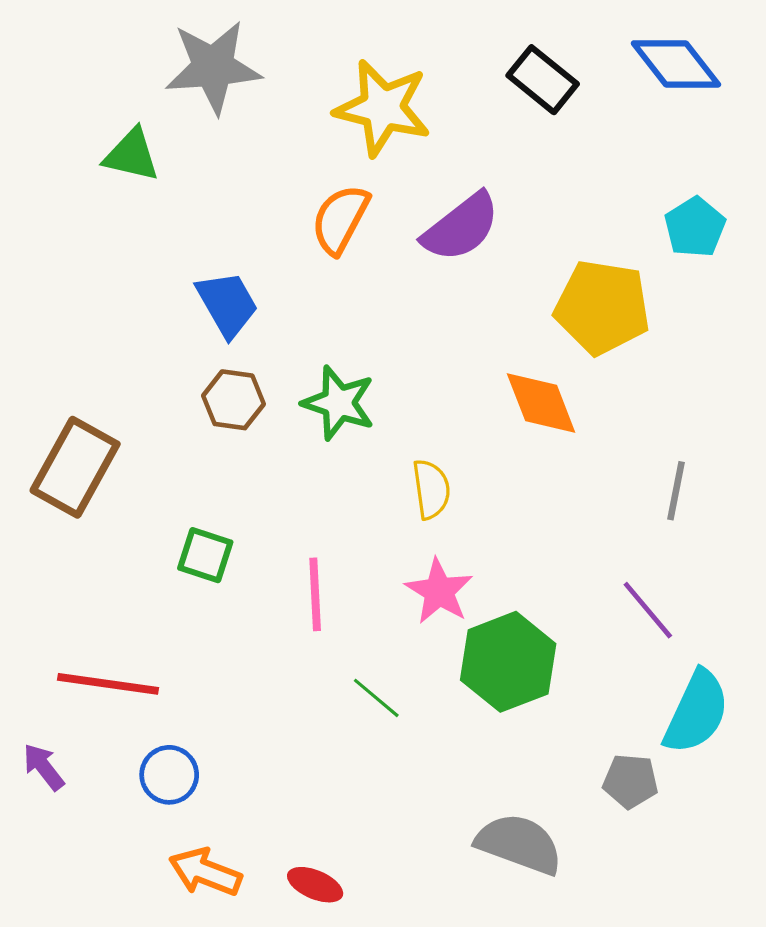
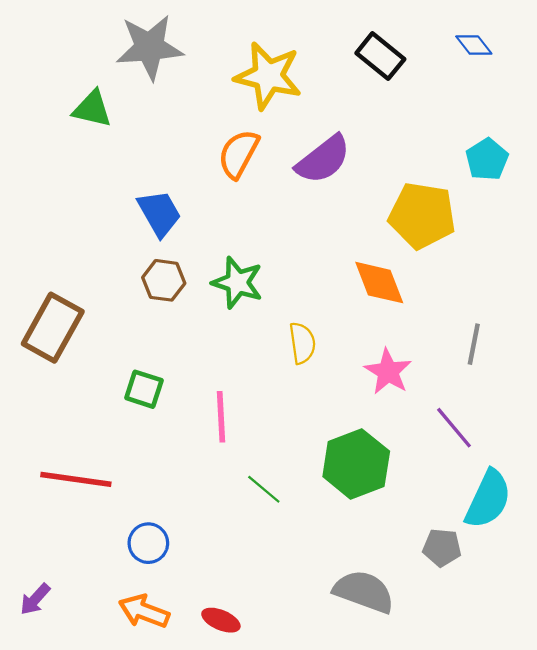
blue diamond: (676, 64) -> (474, 45), size x0.6
pink star: (439, 591) -> (388, 372), moved
purple arrow: (44, 767) -> (35, 599), moved, turned -100
blue circle: (169, 775) -> (148, 543), moved

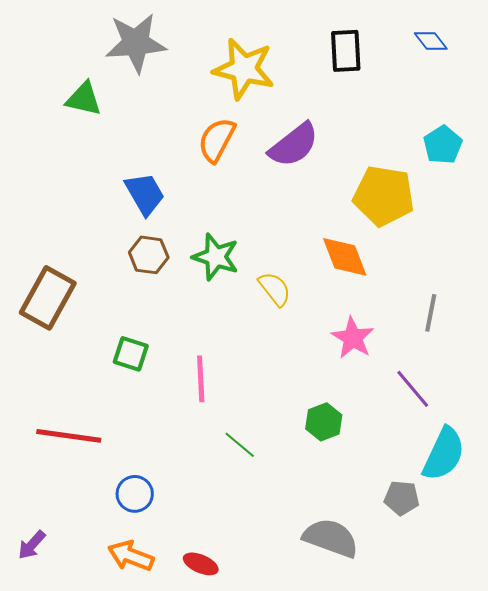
black rectangle: (380, 56) -> (346, 51), turned 48
yellow semicircle: (302, 343) -> (275, 289), moved, turned -30
green hexagon: (356, 464) -> (324, 422), size x0.6

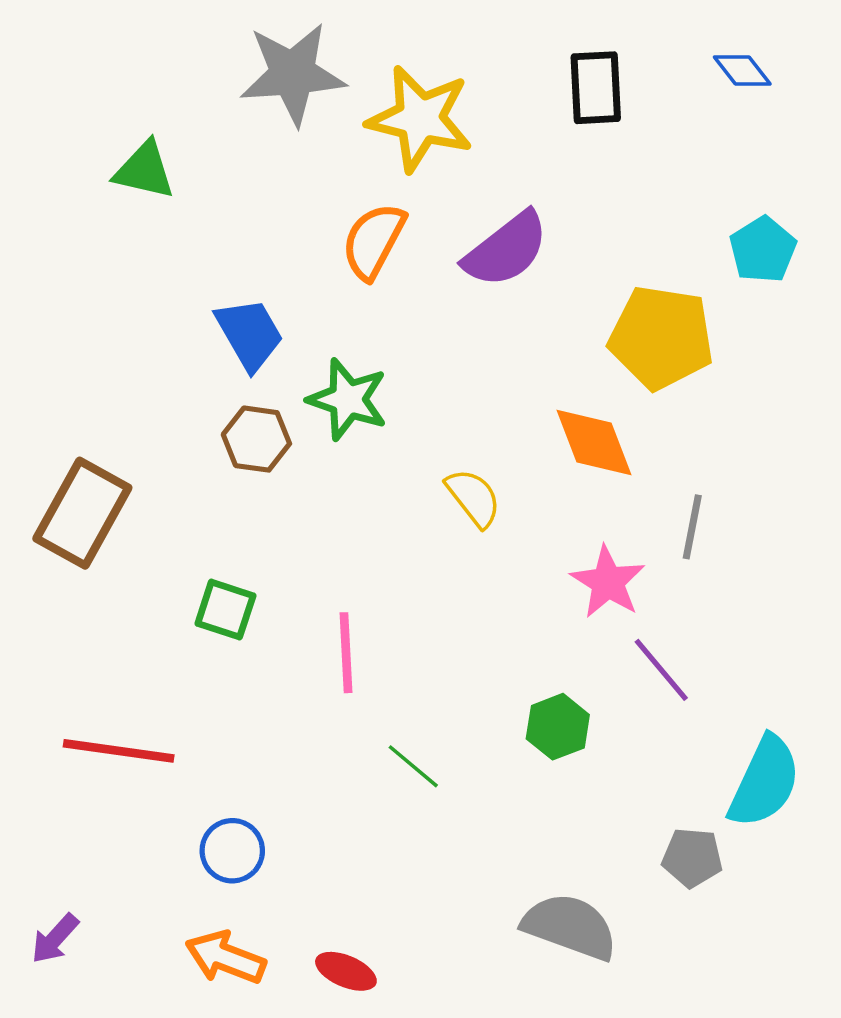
gray star: (136, 43) -> (293, 74), moved
green star: (216, 257) -> (348, 399), moved
gray line: (431, 313) -> (692, 527), moved
purple line: (413, 389) -> (661, 670), moved

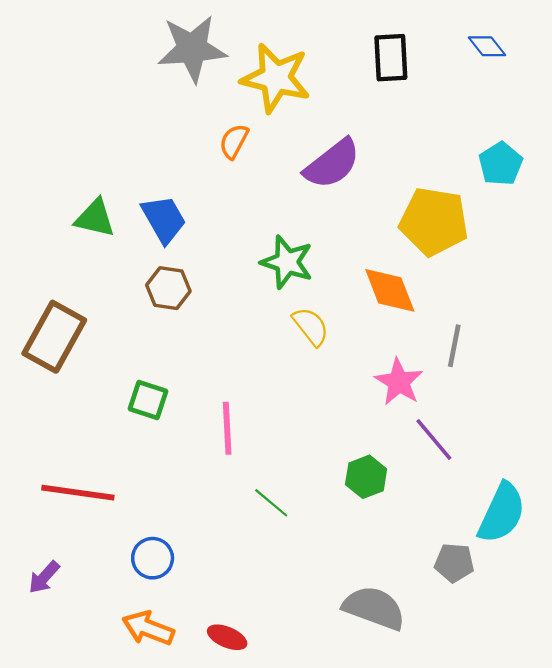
green triangle: (144, 170) -> (95, 218), moved
orange semicircle: (374, 241) -> (234, 141), moved, size x0.7
green star: (348, 399) -> (287, 262), moved
purple arrow: (55, 939) -> (44, 577), moved

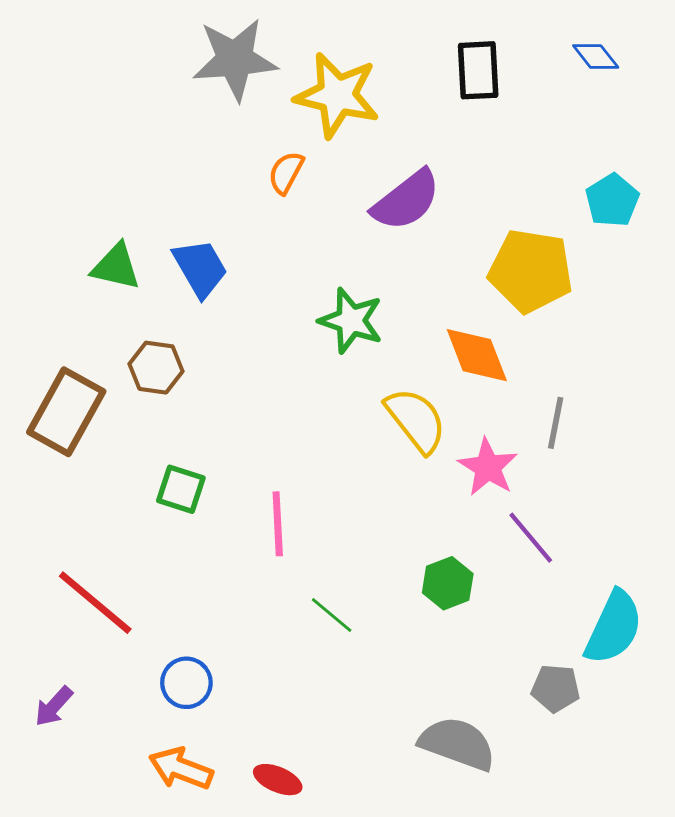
brown hexagon: (168, 288) -> (156, 368), moved
yellow semicircle: (311, 327) -> (416, 420), moved, size x1.4
red line: (78, 493) -> (95, 603), turned 32

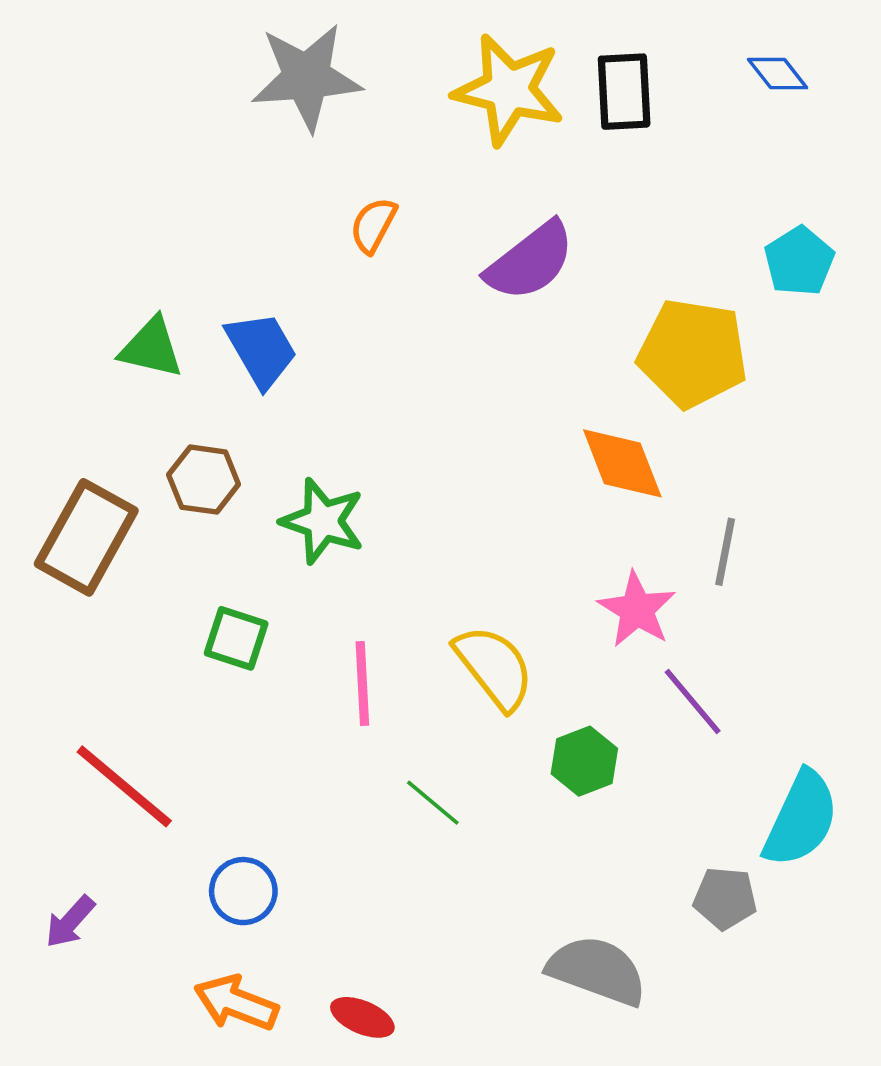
yellow star: (337, 95) -> (509, 90), moved
green star: (351, 321) -> (323, 521), moved
yellow semicircle: (416, 420) -> (494, 667), moved

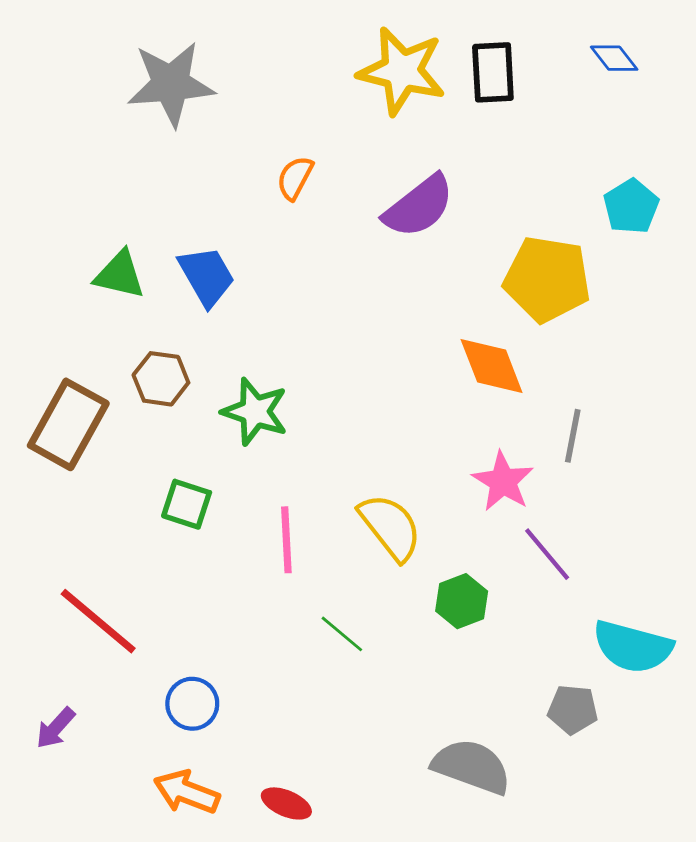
gray star: (306, 77) -> (171, 84), moved
cyan semicircle: (801, 819) -> (633, 647), turned 80

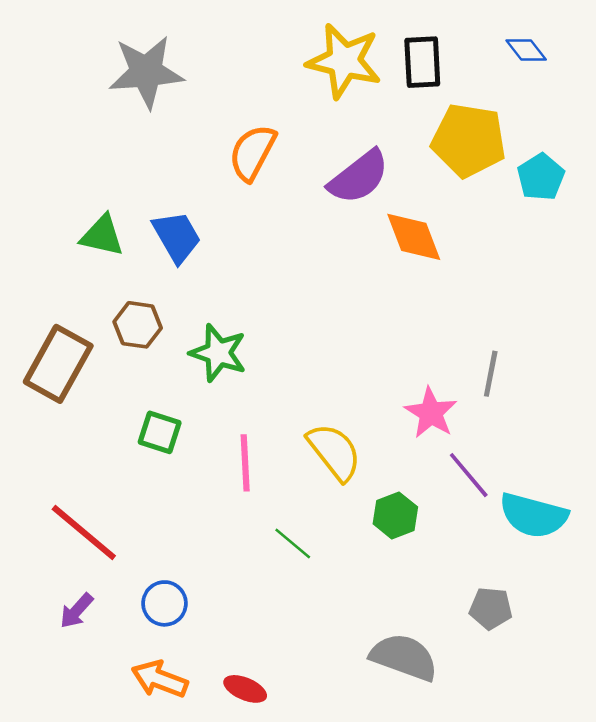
orange semicircle: (295, 178) -> (252, 153), size x1.5
yellow pentagon: (547, 279) -> (469, 140), moved
orange diamond: (492, 366) -> (414, 237), moved
cyan semicircle: (633, 647) -> (533, 515), moved
purple arrow: (55, 728) -> (77, 611), moved

